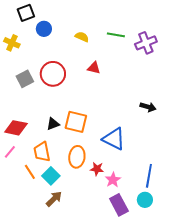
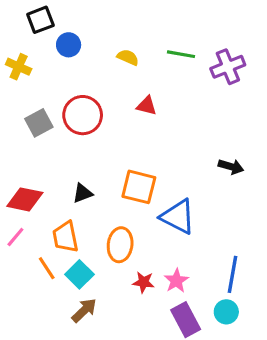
orange square: (76, 122) -> (139, 187), moved
red star: (97, 169) -> (144, 282), moved

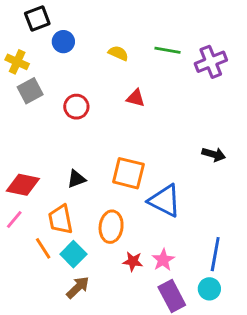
red circle: (83, 115) -> (76, 107), size x0.7
gray square: (39, 123) -> (30, 91), moved

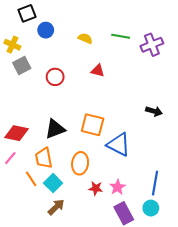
black triangle: (76, 179) -> (55, 129), size x1.5

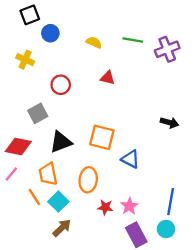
yellow cross: (12, 45) -> (25, 60), moved
gray square: (22, 65) -> (38, 113), moved
blue triangle: (119, 145) -> (131, 159), size x0.7

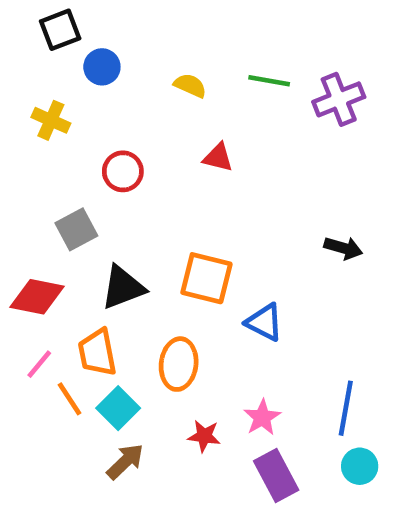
pink line: (11, 174) -> (39, 364), moved
red star: (105, 207) -> (204, 436), moved
cyan circle: (166, 229) -> (360, 466), moved

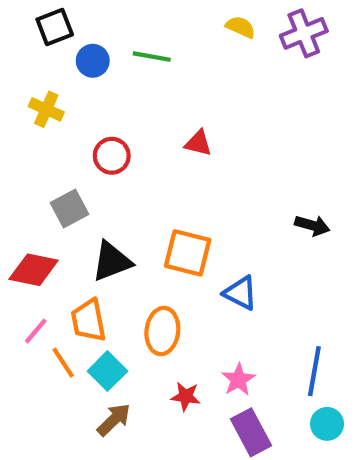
green line: (269, 81) -> (152, 57), moved
yellow semicircle: (190, 85) -> (240, 27), moved
purple cross: (339, 99) -> (304, 33), moved

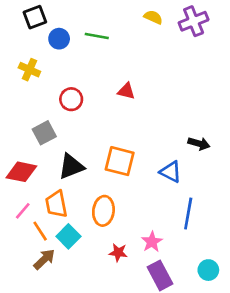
blue triangle: (240, 293) -> (171, 172), moved
blue line: (314, 371) -> (188, 214), moved
brown arrow: (114, 420) -> (44, 259), moved

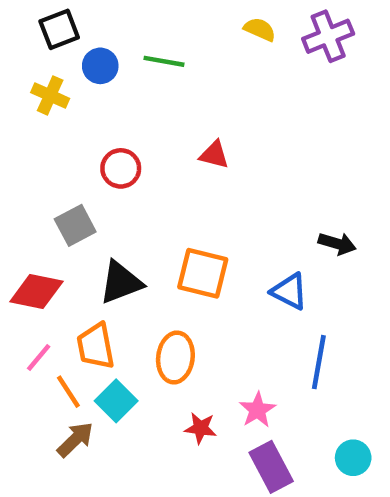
yellow cross: (29, 70) -> (50, 95), moved

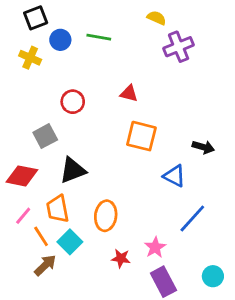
purple cross: (328, 36) -> (179, 47), moved
orange square: (203, 273) -> (141, 136), moved
blue line: (319, 362) -> (192, 219), turned 32

